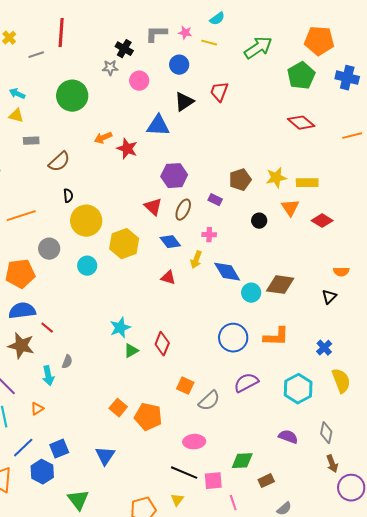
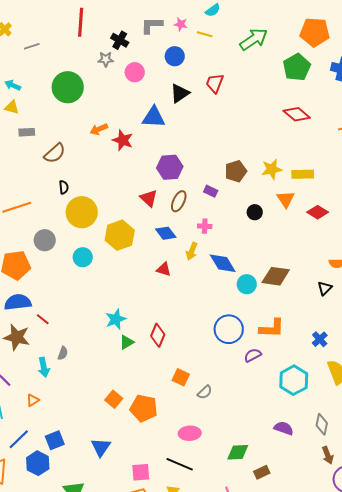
red line: (61, 33) -> (81, 22), moved
purple semicircle: (246, 383) -> (253, 355), moved, size x0.7
gray semicircle: (209, 401) -> (205, 392), size x0.7
pink square: (213, 481) -> (141, 472), moved

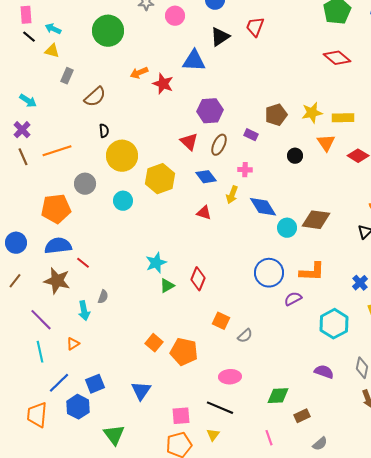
gray rectangle: (27, 132) -> (67, 76), turned -63

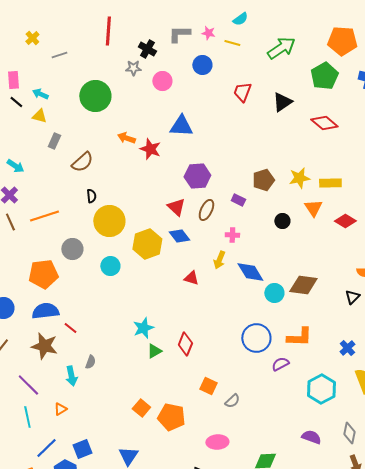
black triangle: (220, 37) -> (282, 102), moved
orange arrow: (139, 73) -> (126, 138), turned 42
blue diamond: (206, 177) -> (179, 236), moved

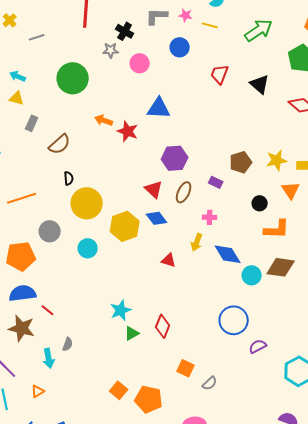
black triangle: (282, 102) -> (260, 84), turned -45
orange L-shape: (299, 337) -> (277, 229), moved

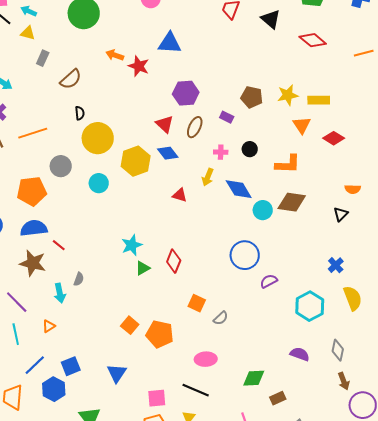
brown pentagon: (241, 162) -> (252, 97), turned 30
black circle: (260, 203) -> (250, 149), moved

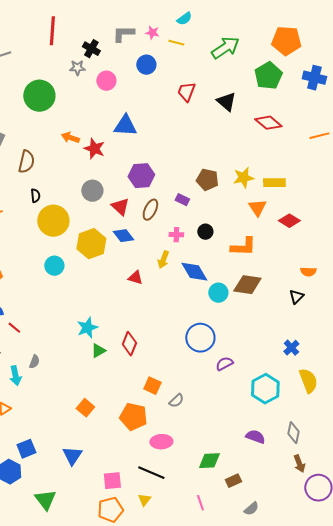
brown semicircle: (71, 79) -> (26, 162), turned -35
gray circle: (61, 166) -> (92, 191), moved
orange pentagon: (160, 334) -> (133, 417), moved

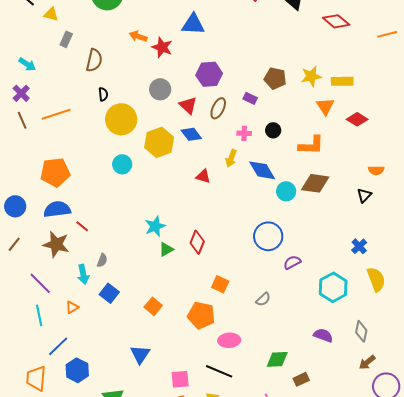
gray semicircle: (176, 401) -> (263, 299), moved
blue square: (26, 449) -> (109, 293), moved, turned -30
brown arrow: (299, 464) -> (367, 362), turned 72

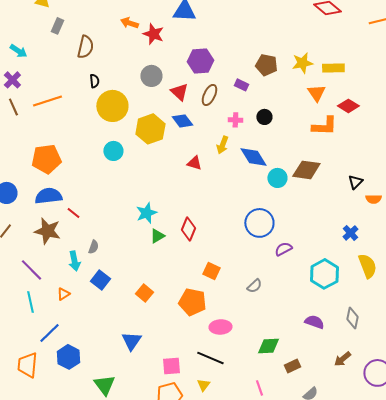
orange L-shape: (311, 145) -> (324, 126), moved
orange semicircle: (376, 170) -> (373, 199), moved
brown arrow: (367, 362) -> (342, 359), moved

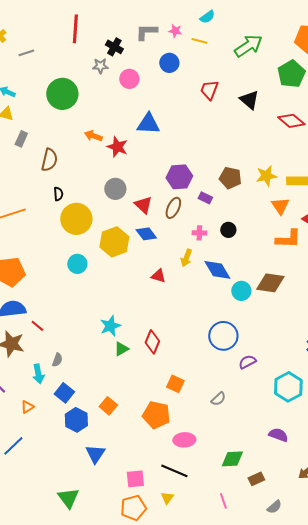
purple hexagon: (200, 61) -> (179, 177), moved
blue hexagon: (68, 357) -> (76, 420), moved

